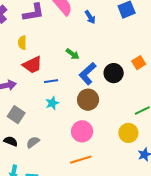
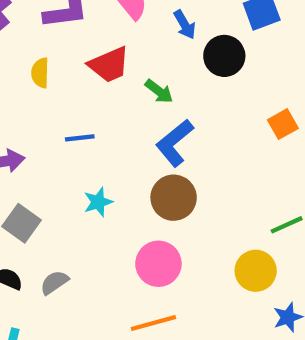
green arrow: (73, 54) -> (159, 91), moved
red trapezoid: (32, 65) -> (109, 65), moved
black circle: (114, 73) -> (224, 56), moved
blue line: (51, 81) -> (80, 138), moved

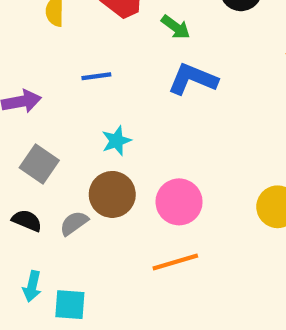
blue L-shape: (175, 143) -> (193, 79), turned 63
brown circle: (174, 198) -> (112, 194), moved

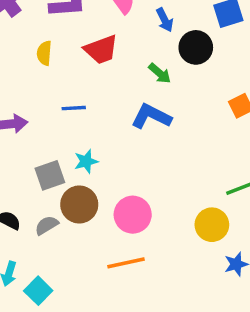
green arrow: (176, 27) -> (160, 73), moved
gray square: (39, 164) -> (50, 175), moved, turned 32
cyan square: (70, 305) -> (38, 291), turned 36

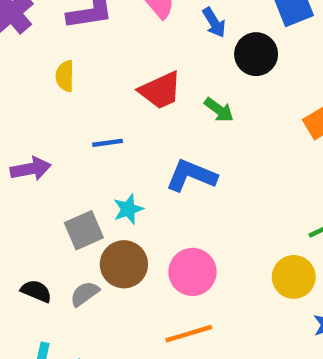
red trapezoid: (101, 49) -> (160, 90), moved
green arrow: (160, 73) -> (219, 110), moved
blue L-shape: (151, 116) -> (191, 176), moved

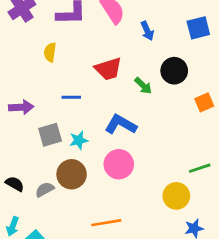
black circle: (256, 54) -> (174, 71), moved
gray square: (84, 230) -> (50, 135), moved
pink circle: (192, 272) -> (119, 164), moved

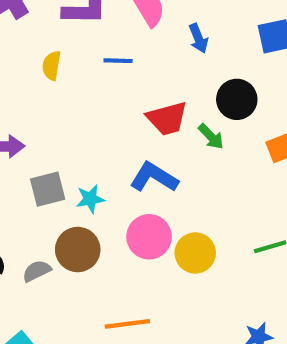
red trapezoid: (108, 69) -> (167, 118), moved
green arrow: (143, 86) -> (211, 136), moved
blue line: (71, 97) -> (118, 61), moved
yellow circle: (176, 196) -> (195, 253), moved

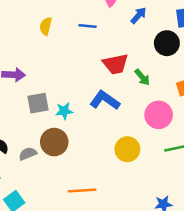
blue arrow: (198, 38) -> (138, 15), turned -120
black circle: (237, 99) -> (167, 43), moved
pink circle: (149, 237) -> (159, 115), moved

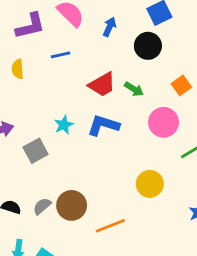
cyan star: (64, 111) -> (64, 125), moved
brown circle: (54, 142) -> (72, 205), moved
yellow circle: (127, 149) -> (150, 184), moved

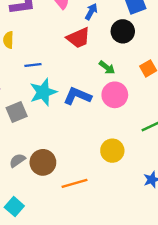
blue line: (60, 55) -> (33, 65), moved
red trapezoid: (102, 85) -> (78, 38), moved
pink circle: (164, 122) -> (115, 95), moved
cyan star: (64, 125) -> (43, 92), size x1.6

